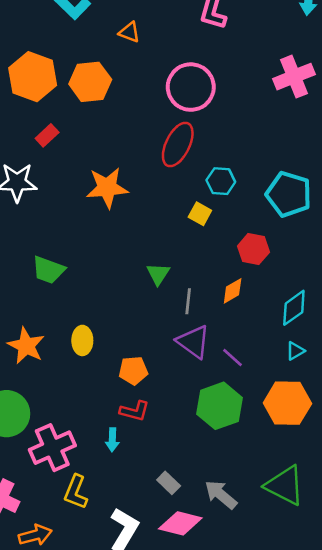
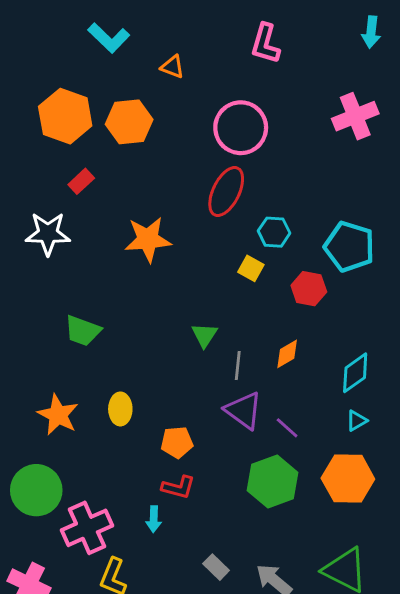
red hexagon: (253, 249) -> (309, 289), moved

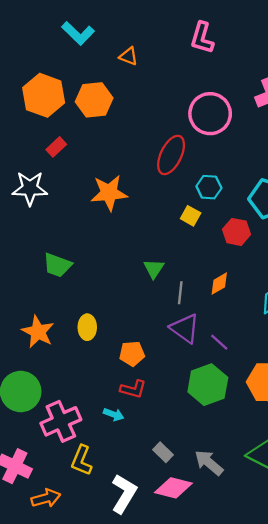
pink circle: (241, 128) -> (210, 114), moved
cyan arrow: (154, 519) -> (114, 414), turned -72

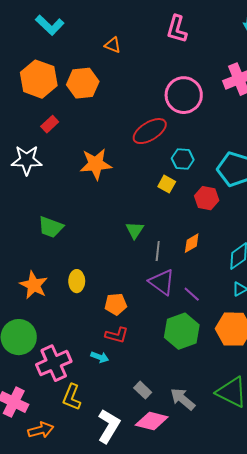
cyan L-shape: (78, 33) -> (50, 25), moved
red ellipse: (171, 155) -> (150, 131), turned 32

